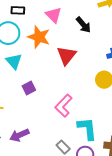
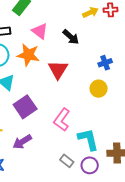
purple square: (29, 88) -> (25, 107), size x1.6
purple arrow: (19, 135) -> (22, 142), moved

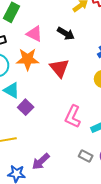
purple square: (25, 107) -> (26, 107), moved, size x0.7
purple arrow: (22, 142) -> (41, 161), moved

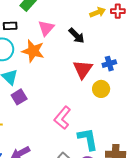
pink triangle: (34, 34) -> (46, 28), turned 30
red triangle: (59, 68) -> (83, 69), moved

